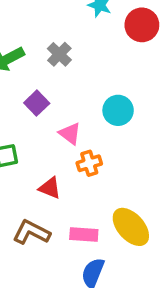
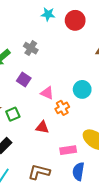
cyan circle: (118, 110) -> (82, 89), moved
brown L-shape: (31, 232) -> (39, 172), moved

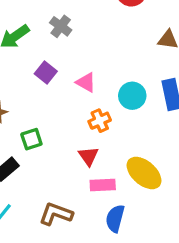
pink triangle: (47, 93) -> (86, 82), moved
green square: (13, 114) -> (31, 139), moved
red triangle: (42, 127) -> (89, 156), moved, turned 40

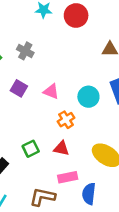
green square: (31, 139) -> (31, 149), moved
red triangle: (89, 156) -> (61, 148), turned -35
pink rectangle: (103, 185) -> (68, 177), moved

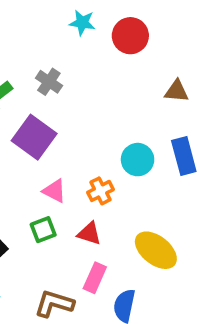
purple square: (19, 88) -> (34, 137), size x1.6
pink triangle: (51, 92) -> (54, 191), moved
pink rectangle: (68, 177) -> (95, 278), turned -60

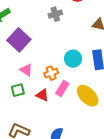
gray cross: (49, 82) -> (55, 14), moved, turned 32
yellow ellipse: (156, 250) -> (88, 96), moved
pink rectangle: (95, 278) -> (62, 89), moved

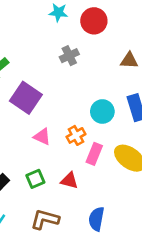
green square: (18, 90) -> (35, 179), moved
red triangle: (42, 95) -> (69, 180), moved

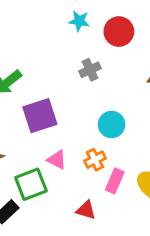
purple square: (26, 98) -> (40, 116), turned 36
cyan circle: (102, 112) -> (112, 125), moved
green square: (35, 179) -> (31, 184), moved, size x1.5

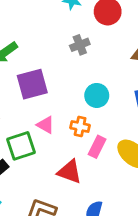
orange cross: (95, 160) -> (80, 127), turned 36
red triangle: (86, 210) -> (70, 172), size x1.4

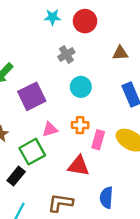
cyan circle: (97, 95) -> (81, 87), moved
pink triangle: (46, 125) -> (50, 129), turned -35

